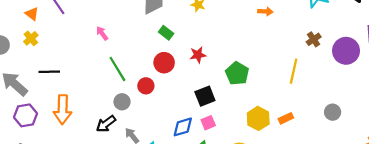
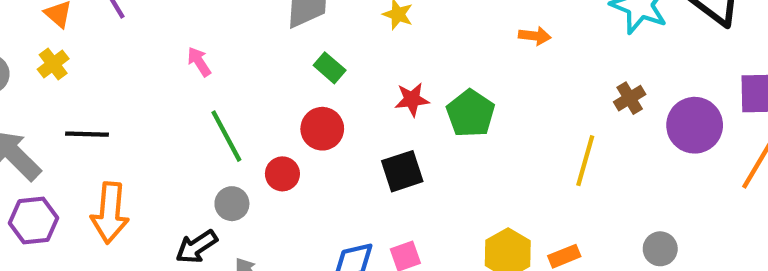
red star: (198, 55) -> (412, 99), moved
green pentagon: (237, 73) -> (471, 113), moved
black square: (205, 96) -> (402, 171), moved

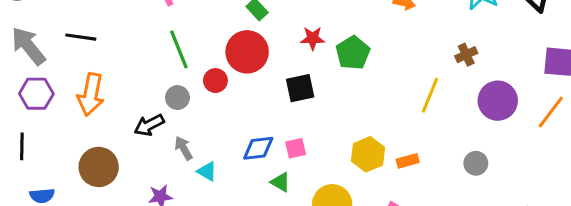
purple circle: (695, 125) -> (498, 101), moved
red circle: (322, 129) -> (247, 52), size x1.4

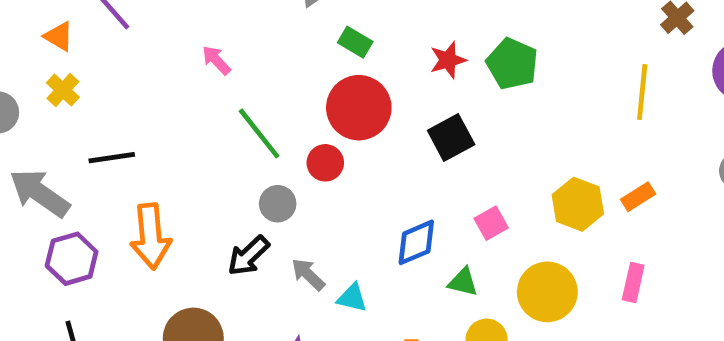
pink square: (296, 148) -> (491, 223), moved

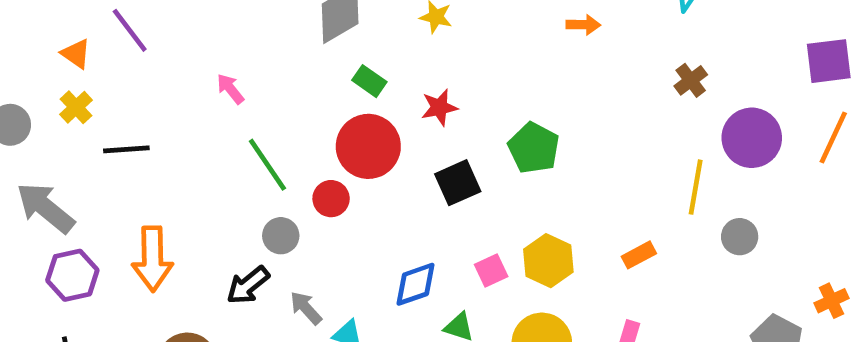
red star: (448, 60) -> (439, 107), moved
green pentagon: (512, 64) -> (534, 148), moved
yellow line: (642, 92) -> (696, 187), moved
black line: (112, 158) -> (126, 149), moved
yellow hexagon: (578, 204) -> (548, 261), moved

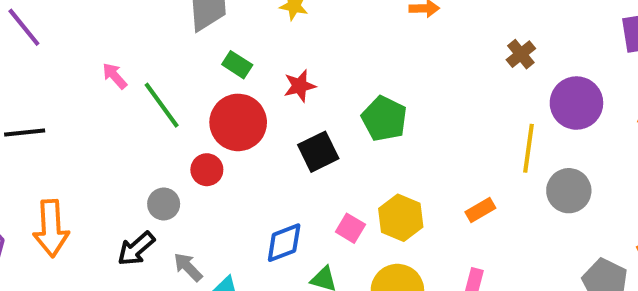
green line: (267, 165) -> (162, 105), moved
gray circle: (740, 237) -> (569, 191), size x1.4
pink square: (491, 270) -> (350, 228), turned -32

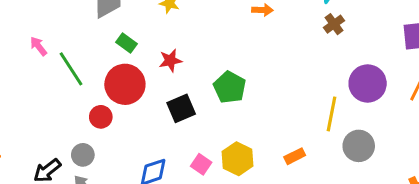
brown cross: (521, 54) -> (334, 24), moved
gray circle: (164, 204) -> (83, 155), moved

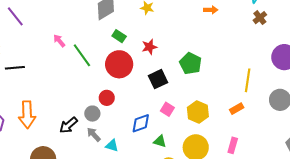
yellow line: (331, 114) -> (248, 80), moved
red circle: (101, 117) -> (107, 98), moved
pink square: (201, 164) -> (167, 109), moved

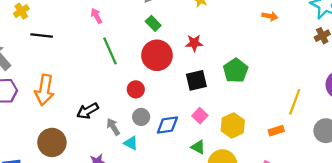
green rectangle: (119, 36) -> (153, 23), moved
green line: (82, 55) -> (110, 51), moved
gray circle: (92, 114) -> (141, 117), moved
green triangle: (160, 141) -> (198, 147), moved

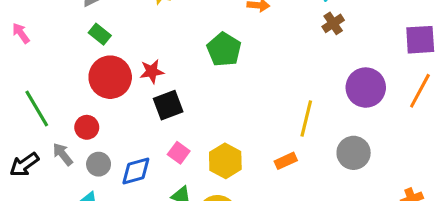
red star: (194, 43) -> (152, 71), moved
green line: (110, 51) -> (37, 109), moved
green pentagon: (236, 70) -> (224, 49), moved
gray arrow: (113, 127) -> (63, 154), moved

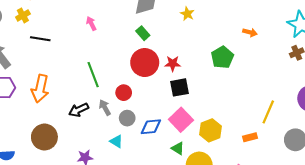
pink square: (179, 153) -> (181, 120), size x1.6

